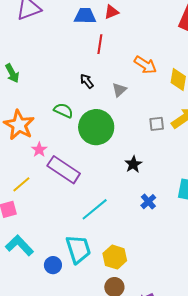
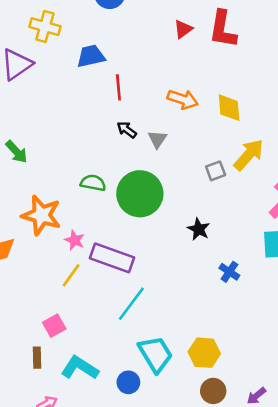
red triangle: (111, 12) -> (183, 29), moved
black arrow: (87, 81) -> (127, 130), moved
yellow line: (21, 184) -> (71, 275), moved
cyan line: (95, 209) -> (131, 304), moved

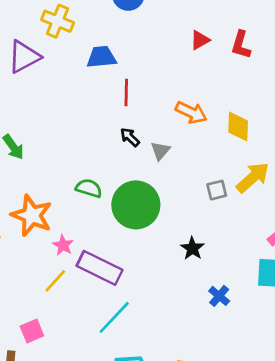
red L-shape: (223, 29) -> (241, 45), size x0.7

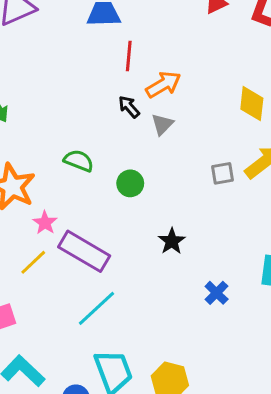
orange arrow: (191, 112) -> (163, 85), moved, turned -60
green circle: (136, 205) -> (130, 183), size x0.5
black star: (192, 248) -> (172, 241), moved

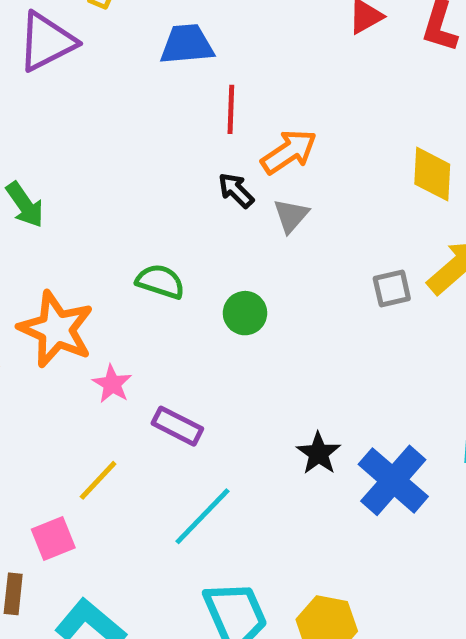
black star: (172, 241) -> (319, 453), moved
purple rectangle: (84, 251) -> (177, 426), size x0.6
yellow line: (33, 262) -> (98, 480), moved
blue cross: (217, 293) -> (393, 480), size x1.8

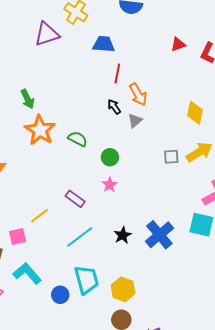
orange arrow: (289, 152) -> (138, 94), turned 85
orange star: (56, 329) -> (40, 130), moved
pink star: (112, 384) -> (110, 185), moved
black star: (319, 453) -> (123, 235), moved

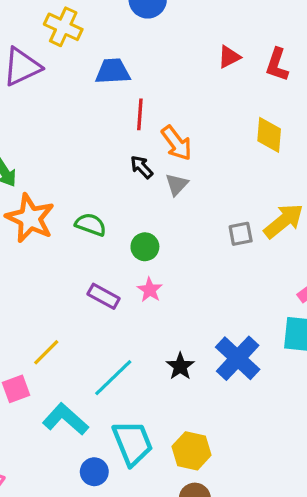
yellow diamond: (195, 113) -> (269, 135), moved
purple rectangle: (75, 199) -> (104, 296), moved
cyan L-shape: (27, 273) -> (65, 419), moved

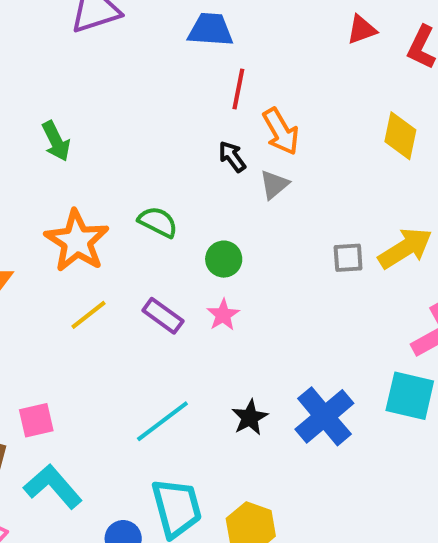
orange star: (30, 218) -> (77, 241), moved
yellow line: (46, 352) -> (89, 315), moved
cyan L-shape: (65, 419) -> (53, 486), moved

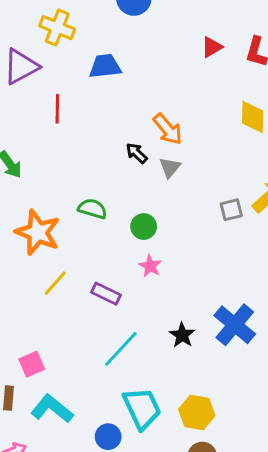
red line: (238, 89) -> (57, 109), moved
purple rectangle: (163, 316) -> (106, 294), moved

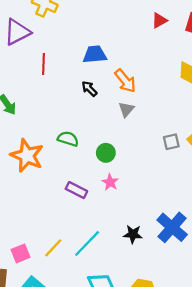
blue trapezoid: (105, 66) -> (95, 54), moved
black arrow: (137, 153) -> (89, 89), moved
yellow line: (55, 283) -> (53, 248), moved
purple rectangle: (106, 294) -> (76, 190), moved
black star: (182, 335) -> (133, 234), turned -30

